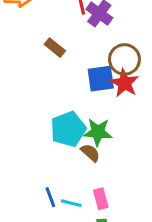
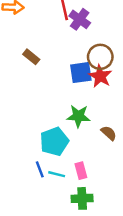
brown rectangle: (55, 48) -> (31, 57), moved
cyan pentagon: (68, 129) -> (54, 142), moved
brown semicircle: (90, 153) -> (109, 133), moved

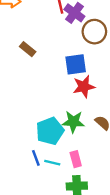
brown circle: (100, 57) -> (94, 32), moved
red star: (100, 76) -> (84, 87), moved, turned 30
green star: (78, 116) -> (73, 122), moved

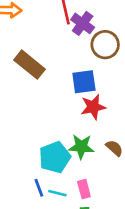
brown rectangle: (28, 49) -> (30, 65), size x1.6

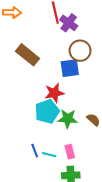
brown circle: (105, 45) -> (80, 51), moved
red star: (93, 107) -> (54, 93), moved
cyan pentagon: (55, 157) -> (47, 111), moved

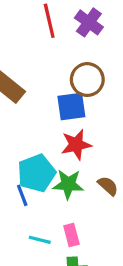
purple cross: (69, 23) -> (89, 22), moved
red star: (54, 93) -> (76, 145), moved
blue line: (35, 151) -> (22, 195), moved

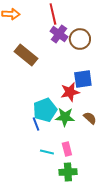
purple cross: (89, 22) -> (59, 34), moved
brown circle: (87, 80) -> (80, 39), moved
blue square: (71, 107) -> (83, 79), moved

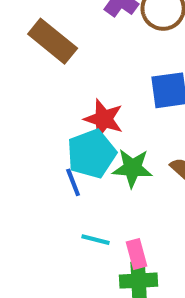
red star: (70, 92) -> (104, 119), moved, turned 30
pink rectangle: (67, 149) -> (136, 254), moved

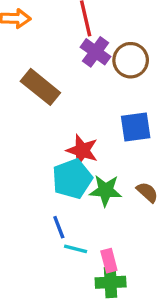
blue line: (73, 182) -> (59, 227), moved

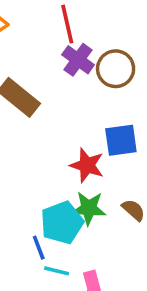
red star: (82, 150) -> (87, 165), moved
cyan pentagon: (72, 179) -> (62, 223), moved

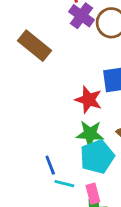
cyan pentagon: (62, 223) -> (97, 157), moved

